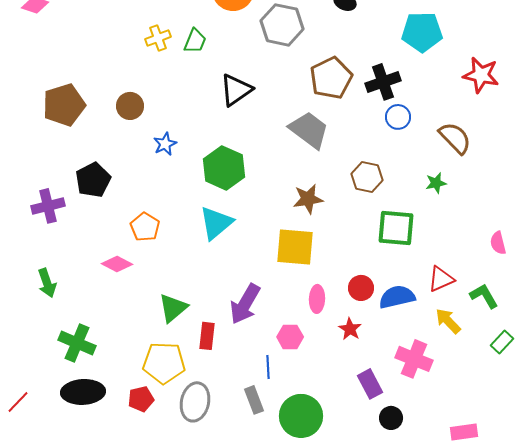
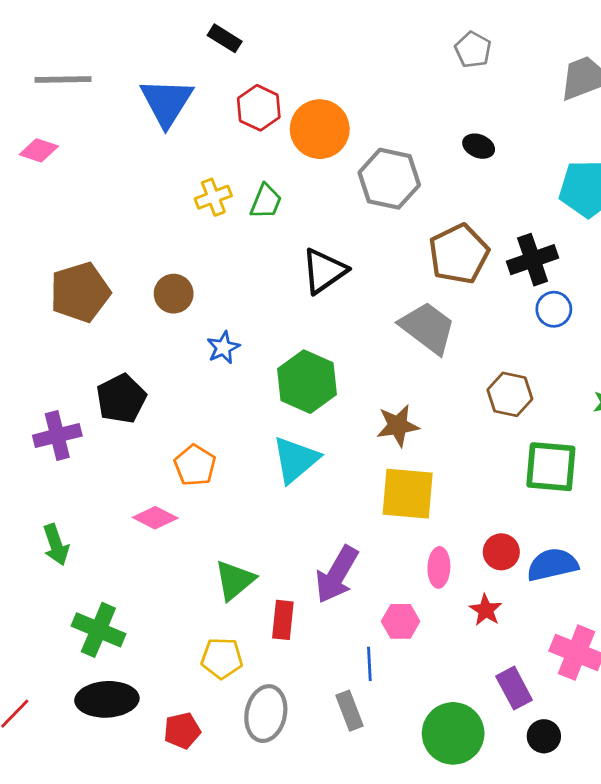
brown star: (308, 199) -> (398, 426), moved
yellow pentagon: (164, 363) -> (222, 658), size x0.7
red pentagon: (141, 399) -> (182, 731), moved
green circle: (301, 416) -> (453, 733), moved

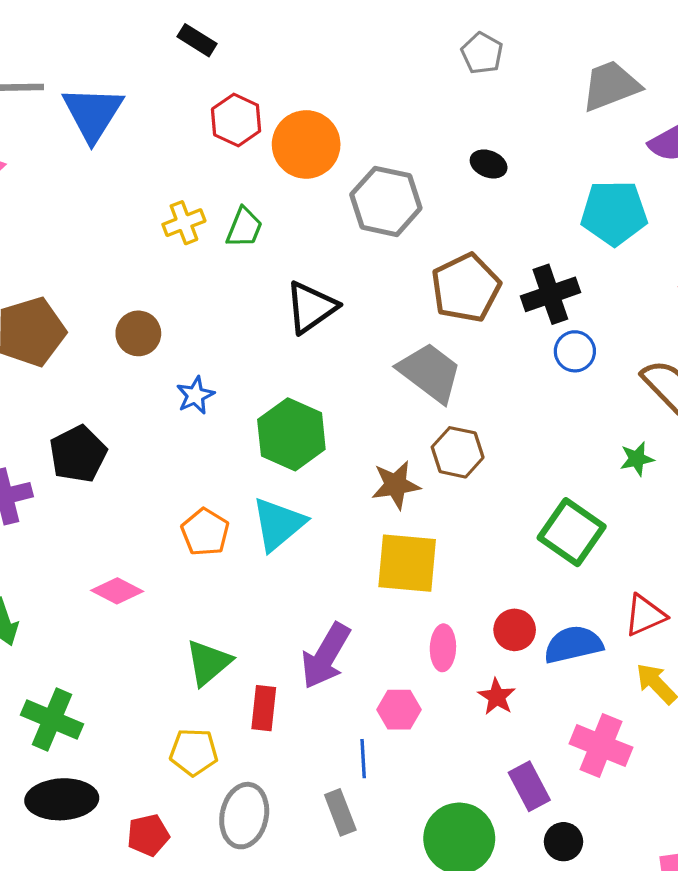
blue triangle: (167, 102) -> (93, 113), moved
brown hexagon: (510, 394) -> (458, 452), moved
orange pentagon: (195, 465) -> (205, 532), moved
green square: (551, 467) -> (572, 532), turned 30

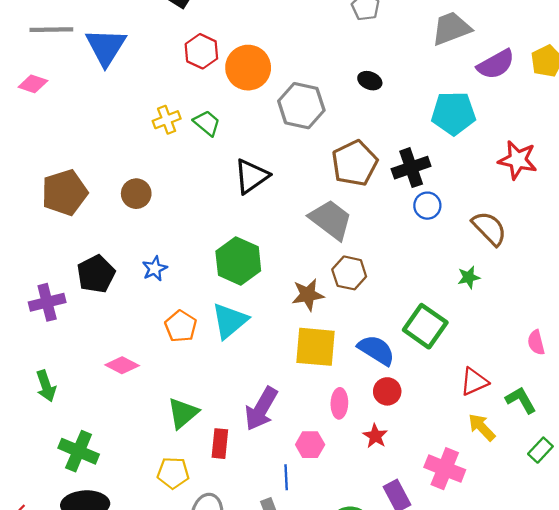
green trapezoid: (244, 228) -> (207, 123), turned -72
blue star: (195, 395) -> (155, 269), moved
blue semicircle: (573, 645) -> (376, 350), moved, turned 45

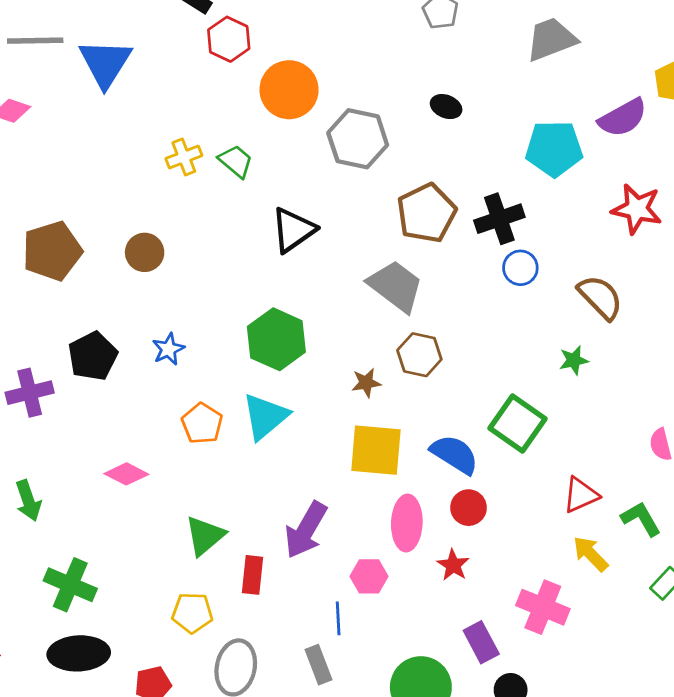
red hexagon: (201, 51) -> (229, 39), moved
purple semicircle: (496, 64) -> (623, 118), moved
brown star: (308, 295) -> (366, 383), size x0.7
pink ellipse: (339, 403) -> (407, 523), size x1.4

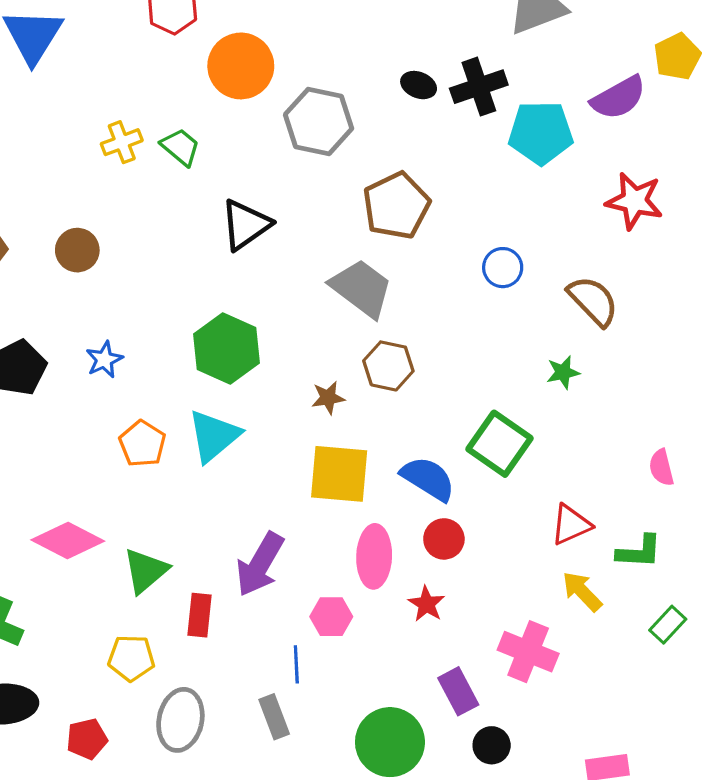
black cross: (499, 219) -> (479, 87), moved
pink diamond: (126, 474) -> (68, 541), moved, size x1.4
green L-shape: (641, 519) -> (639, 552), turned 123

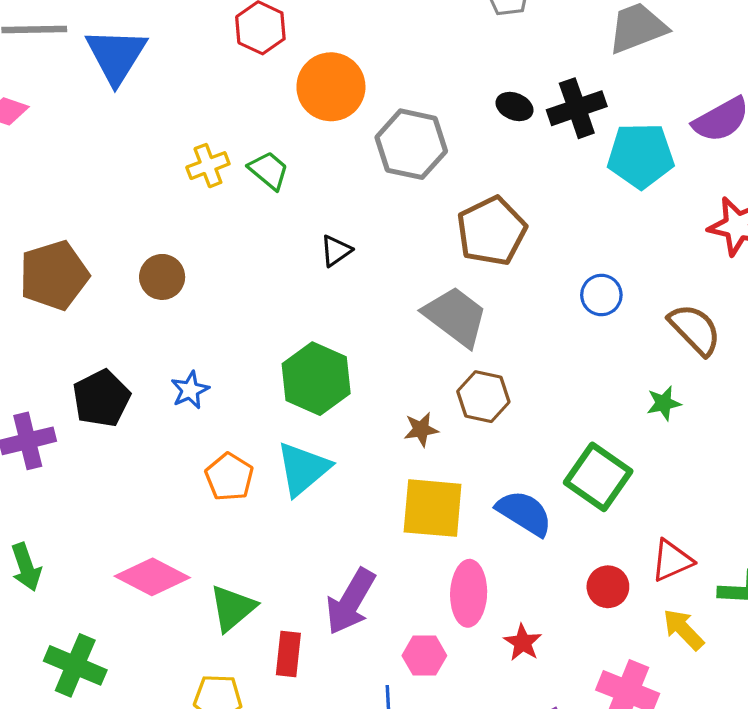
black triangle: (246, 225) -> (336, 251), size x0.6
red circle: (444, 539) -> (608, 587), moved

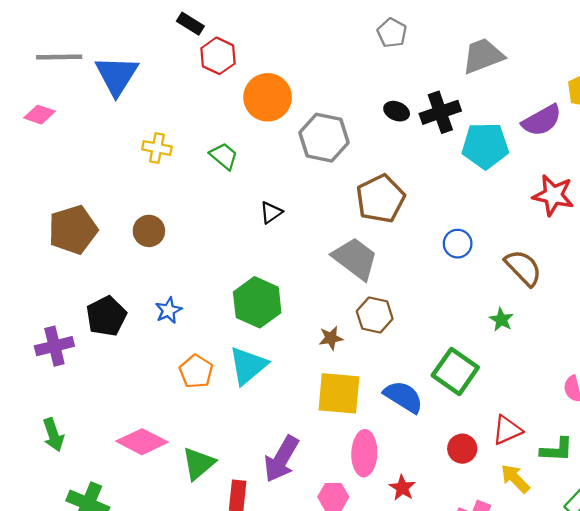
yellow cross: (208, 166) -> (157, 148), moved, turned 32
green star: (664, 403) -> (501, 320), turned -30

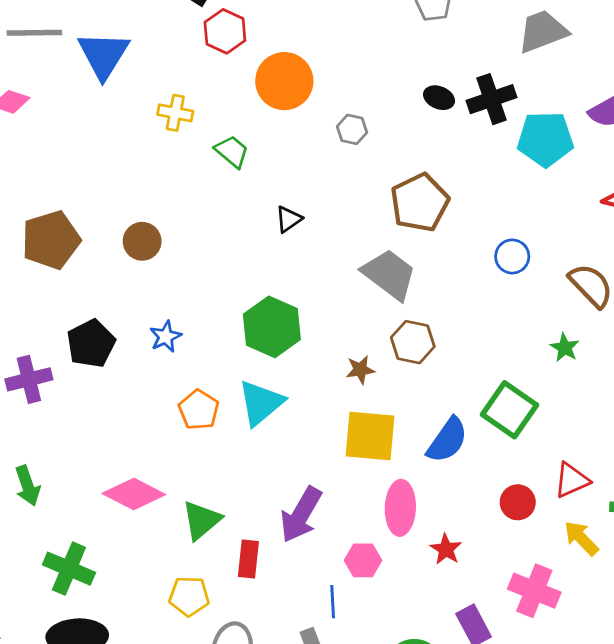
gray hexagon: (324, 138) -> (352, 129), size x0.5
yellow cross: (157, 148) -> (175, 113), moved
blue semicircle: (403, 397) -> (447, 440), turned 93

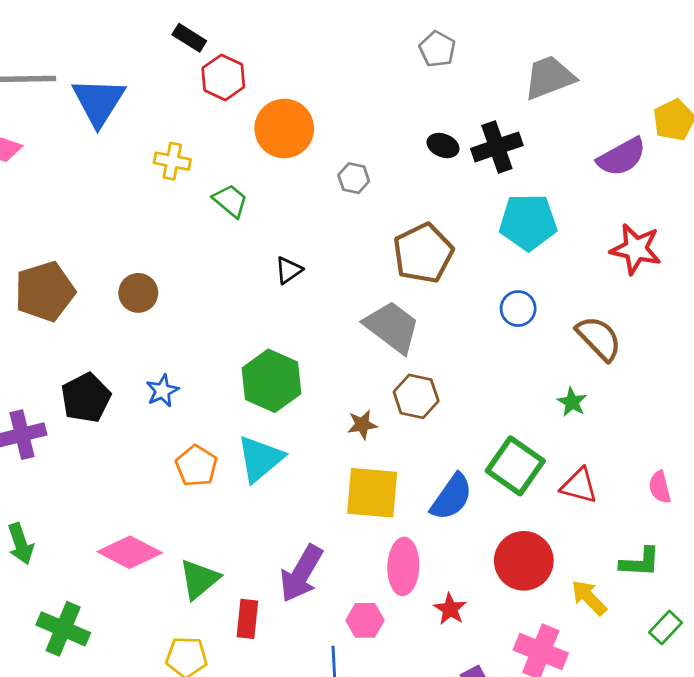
cyan pentagon: (545, 139) -> (528, 222), moved
red triangle: (572, 480) -> (579, 486), moved, turned 39
red circle: (518, 502) -> (524, 561), size x1.6

